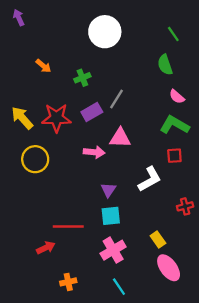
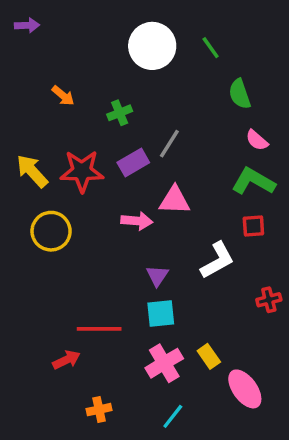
purple arrow: (19, 18) -> (27, 25), turned 112
green line: (173, 34) -> (211, 48), moved
yellow rectangle: (158, 239) -> (209, 356), moved
cyan line: (119, 287) -> (173, 416), turned 72

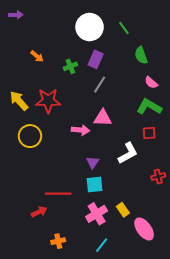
purple rectangle: (133, 163) -> (96, 59), moved, turned -36

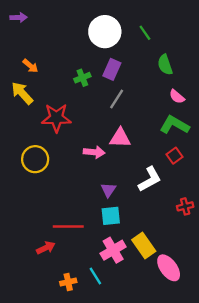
orange arrow: (37, 56) -> (30, 66), moved
yellow arrow: (19, 101) -> (22, 93), moved
red square: (149, 133) -> (174, 156), turned -32
yellow rectangle: (123, 210) -> (144, 245), size x1.5
cyan line: (102, 245) -> (95, 276), moved, turned -70

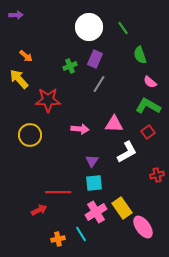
pink triangle: (120, 138) -> (114, 124), moved

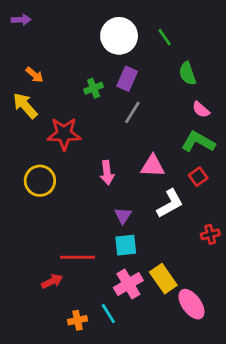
pink arrow: (80, 129) -> (107, 173), turned 78

